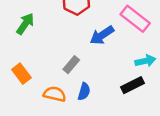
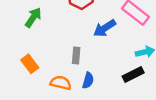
gray rectangle: (71, 65) -> (76, 55), turned -35

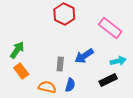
green arrow: (33, 17) -> (17, 50), moved
blue arrow: (105, 28) -> (84, 56), moved

